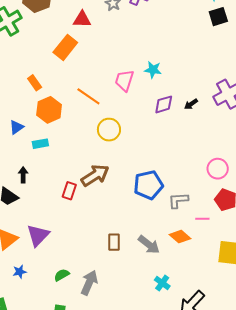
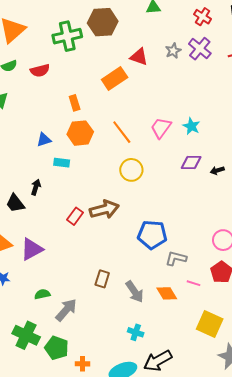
cyan cross: (162, 283) -> (136, 332), turned -35

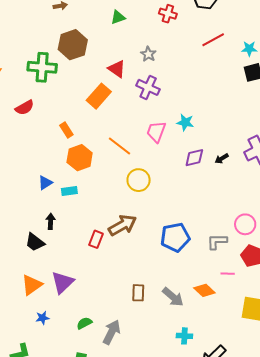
green cross: (67, 36) -> (42, 67), turned 32
purple cross: (200, 49) -> (148, 87), moved
red triangle: (139, 57) -> (117, 69), turned 30
blue triangle: (44, 140) -> (45, 183), moved
gray L-shape: (176, 258) -> (217, 242), moved

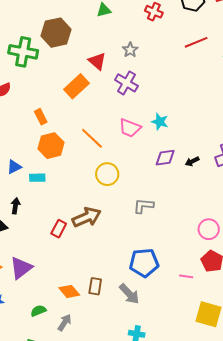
pink trapezoid: (156, 132) -> (130, 128), turned -95
blue pentagon: (175, 237) -> (144, 263), moved
gray L-shape: (217, 242) -> (144, 206), moved
orange diamond: (204, 290) -> (69, 291), moved
gray arrow: (112, 332) -> (65, 322), size x0.7

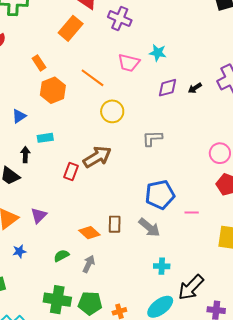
cyan rectangle: (37, 178) -> (45, 138), moved
purple triangle: (21, 268) -> (39, 215), size x0.7
pink line: (186, 276) -> (192, 213), moved

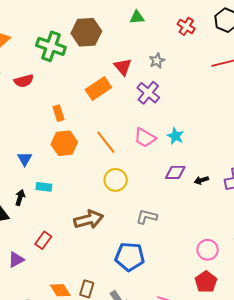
blue triangle: (19, 116) -> (25, 159), turned -42
red rectangle: (71, 172) -> (43, 240), moved
blue pentagon: (160, 195) -> (130, 257), moved

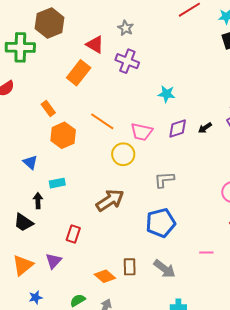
pink trapezoid: (145, 138) -> (142, 132), moved

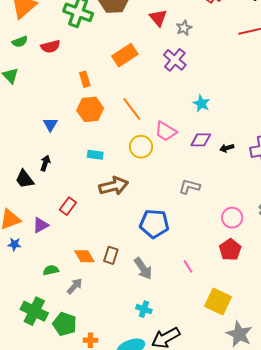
red triangle: (95, 44) -> (158, 18), moved
gray L-shape: (164, 180) -> (189, 187), moved
cyan rectangle: (57, 183) -> (95, 155), moved
pink line: (206, 252) -> (188, 266), turned 40
blue star: (36, 297) -> (14, 244), moved

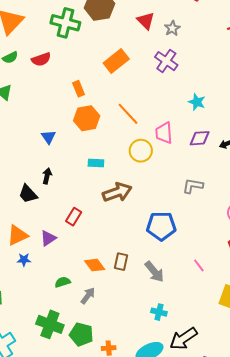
pink trapezoid: (166, 131) -> (164, 133), turned 60

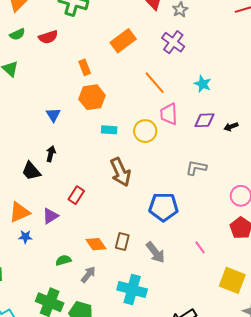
orange line: (128, 114) -> (155, 83), moved
cyan rectangle: (96, 163) -> (109, 130), moved
brown arrow: (117, 192) -> (120, 172), turned 84
cyan cross: (159, 312) -> (132, 289), moved, size x1.8

